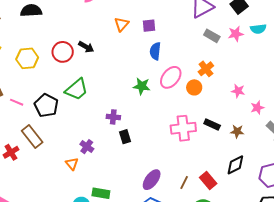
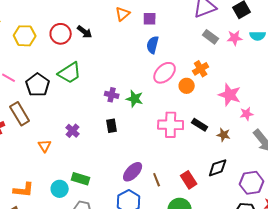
green star: (142, 86) -> (135, 99), moved
pink star: (238, 91) -> (230, 95), size x1.6
purple cross: (113, 117) -> (112, 95), moved
orange triangle: (72, 164) -> (45, 146), moved
brown line: (184, 183) -> (157, 180), moved, turned -56

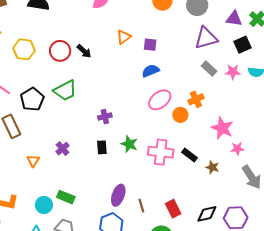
blue semicircle: (153, 45) -> (151, 71), turned 48
purple cross: (112, 95) -> (105, 117), turned -32
green star: (135, 99) -> (129, 144), moved
black diamond: (218, 168) -> (207, 214), moved
purple ellipse: (133, 172) -> (118, 195), turned -30

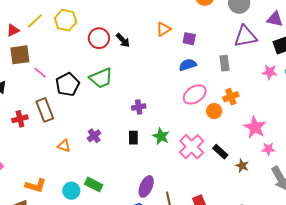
yellow hexagon: (24, 49) -> (66, 20), moved
gray rectangle: (209, 68) -> (225, 63), moved, turned 35
pink cross: (161, 152) -> (192, 147), turned 35
orange triangle: (33, 161) -> (64, 146), turned -48

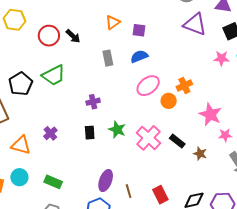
purple triangle: (245, 36) -> (195, 24), turned 35
gray rectangle: (225, 63) -> (108, 58), moved
orange triangle: (64, 146) -> (21, 145), size x1.5
cyan circle: (71, 191) -> (19, 177), moved

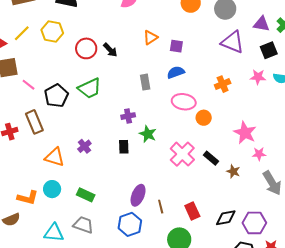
gray rectangle: (108, 58) -> (145, 82), moved
orange cross: (184, 85) -> (223, 84), moved
pink ellipse: (148, 86) -> (184, 102), turned 45
green star: (117, 129) -> (148, 134), moved

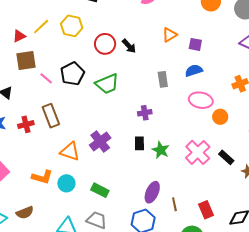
black pentagon: (56, 96) -> (72, 74), moved
green star: (148, 134) -> (161, 150), moved
purple cross: (84, 146) -> (100, 141), size x1.5
orange L-shape: (28, 198) -> (42, 177), moved

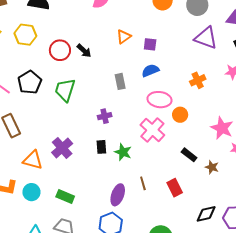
green trapezoid: (107, 84) -> (65, 90), turned 135
pink cross: (198, 152) -> (152, 130), moved
brown line: (174, 204) -> (143, 183), moved
red rectangle: (206, 210) -> (175, 188), moved

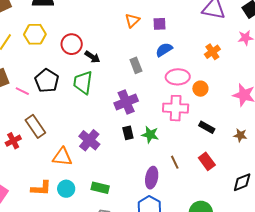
black arrow: (84, 51) -> (92, 57), moved
purple cross: (105, 116) -> (126, 102), size x1.6
pink cross: (152, 130) -> (176, 108), turned -30
black rectangle: (189, 155) -> (207, 127), moved

